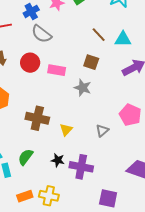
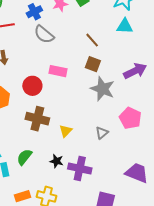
brown line: (99, 35) -> (92, 40), moved
cyan triangle: (123, 39) -> (125, 26), moved
red circle: (30, 63) -> (32, 86), moved
gray star: (83, 88) -> (103, 89), moved, size x1.4

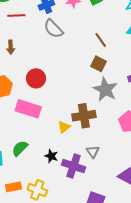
pink rectangle: (58, 71) -> (28, 109), moved, size x1.4
brown cross: (37, 119) -> (84, 116), moved, turned -30
gray triangle: (102, 133) -> (93, 152), moved, turned -32

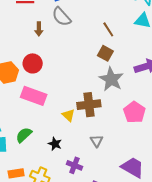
brown arrow: (11, 47) -> (39, 29), moved
red circle: (36, 78) -> (33, 63), moved
yellow triangle: (64, 127) -> (69, 115), turned -40
purple cross: (74, 166) -> (74, 165), moved, size x0.7

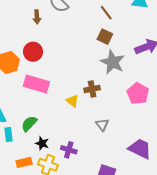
brown cross: (89, 105) -> (92, 89), size x0.7
black star: (55, 144) -> (42, 143), moved
purple cross: (74, 165) -> (69, 150), moved

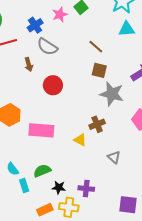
red circle: (33, 52) -> (53, 85), moved
green semicircle: (29, 124) -> (42, 171), turned 36

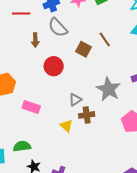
brown square: (99, 70) -> (84, 49), moved
pink rectangle: (41, 130) -> (31, 107), size x0.7
gray triangle: (114, 157) -> (75, 100), moved, turned 32

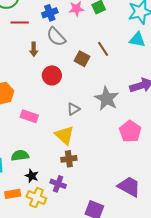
brown cross: (87, 115) -> (69, 159), moved
yellow triangle: (66, 126) -> (64, 135), size x1.5

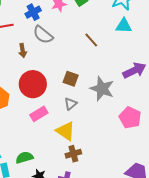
brown square: (82, 59) -> (71, 79), moved
red circle: (52, 75) -> (33, 84), moved, size x1.4
pink rectangle: (29, 116) -> (39, 114), moved, turned -42

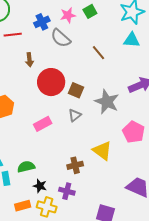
gray semicircle: (43, 35) -> (61, 38), moved
red circle: (33, 84) -> (51, 82), moved
yellow triangle: (66, 131) -> (102, 151), moved

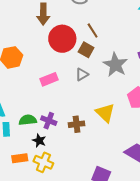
brown line: (98, 53) -> (93, 30), moved
brown arrow: (29, 60) -> (43, 14), size x1.5
purple cross: (67, 191) -> (49, 121), moved

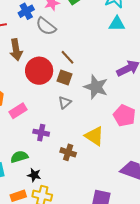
pink rectangle: (49, 79) -> (18, 111), moved
purple cross: (49, 121) -> (41, 133), moved
brown cross: (77, 124) -> (68, 152), turned 35

